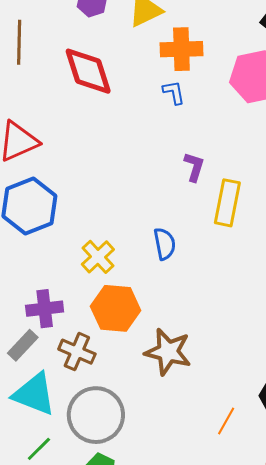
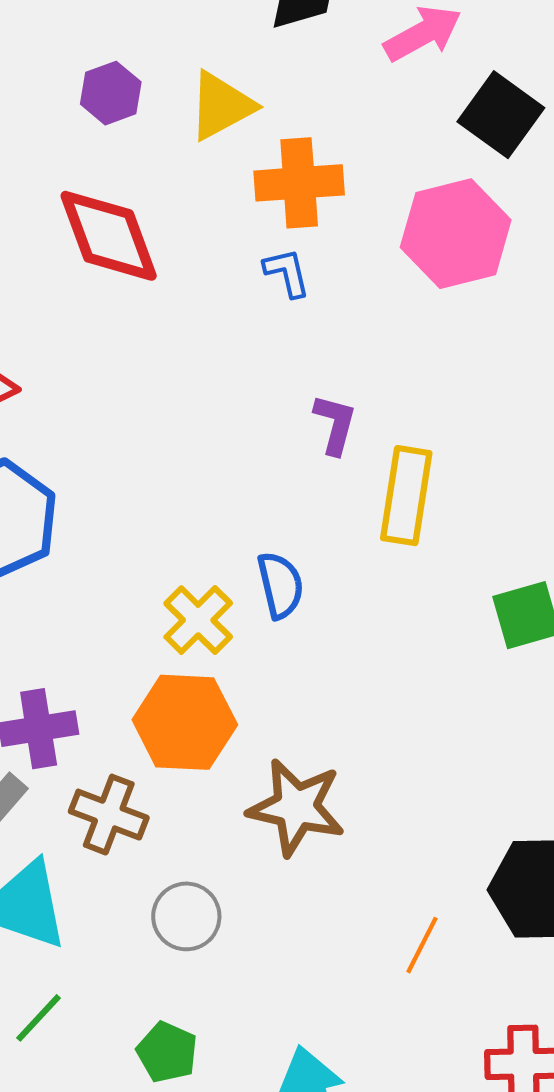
yellow cross: (98, 257) -> (198, 620), moved
gray circle: (96, 415) -> (186, 916), moved, size x0.6

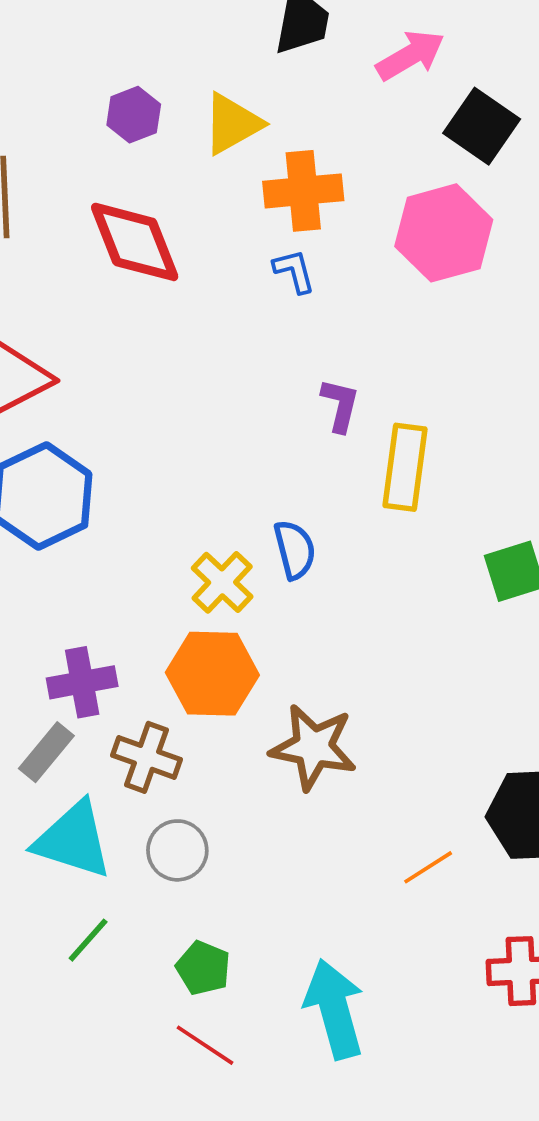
gray circle: (186, 916) -> (177, 850), moved
orange line: (422, 945) -> (428, 867), turned 32

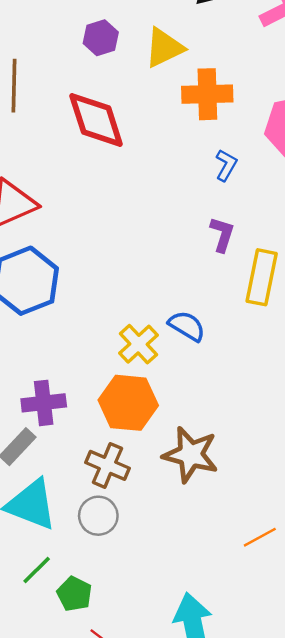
blue L-shape: (294, 271) -> (226, 165), moved, turned 40
blue semicircle: (295, 550) -> (187, 326), turned -48
brown cross: (146, 757) -> (108, 465), moved
green pentagon: (203, 968) -> (74, 594), moved

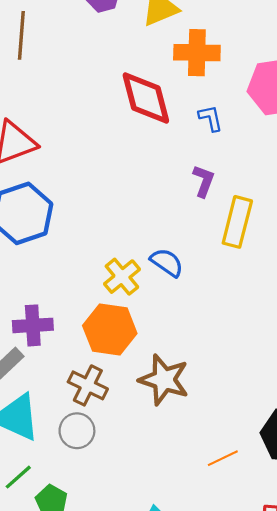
red diamond: (96, 120) -> (146, 98), moved
blue L-shape: (226, 165) -> (211, 118), turned -44

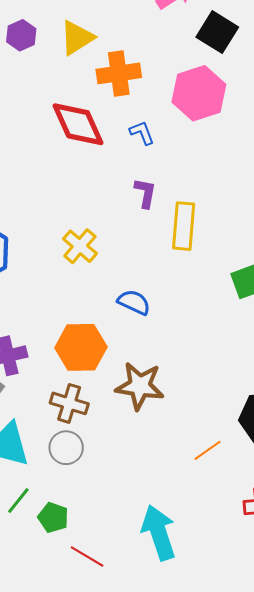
blue semicircle: (167, 262) -> (134, 302), moved
yellow cross: (122, 277) -> (80, 246), moved

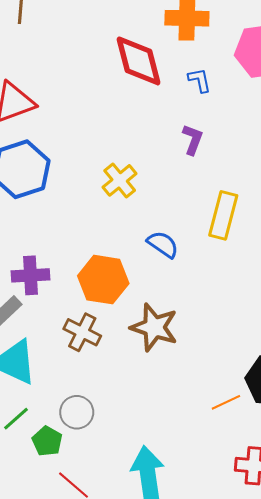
yellow rectangle: (184, 226) -> (223, 215), moved
gray circle: (66, 448) -> (77, 412), moved
orange line: (208, 450) -> (226, 402), moved

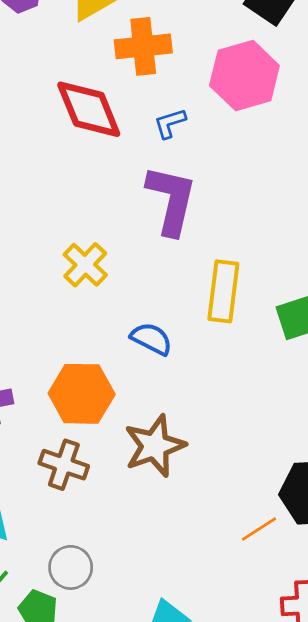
blue L-shape: (200, 80) -> (170, 123), turned -88
purple L-shape: (193, 140) -> (171, 200), size x1.8
brown star: (154, 327) -> (155, 446), turned -30

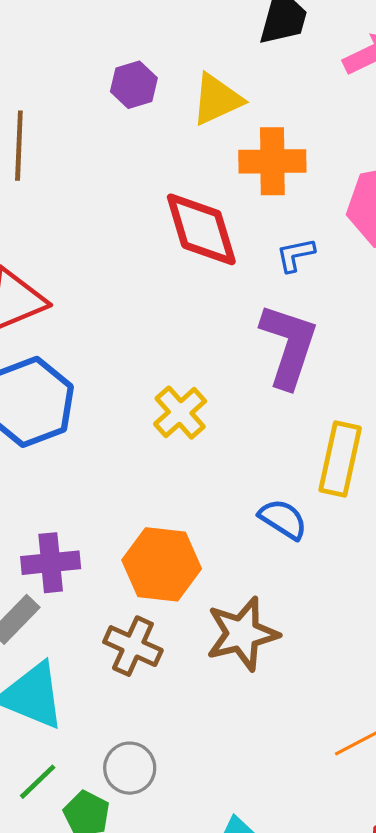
blue semicircle: (151, 339) -> (283, 519), moved

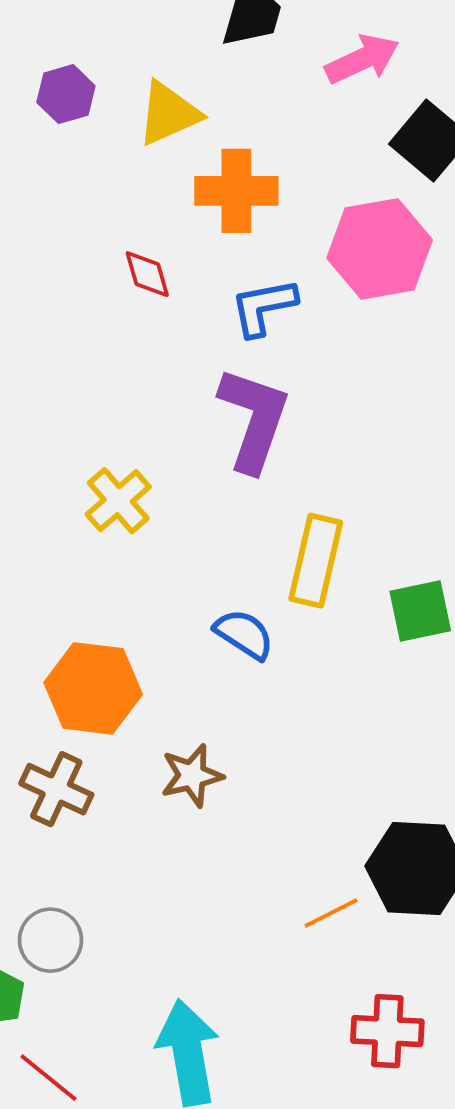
red diamond: (201, 229) -> (147, 274), size x0.5
blue L-shape: (295, 255) -> (263, 307), size x1.4
brown star: (242, 634) -> (192, 776), size x0.7

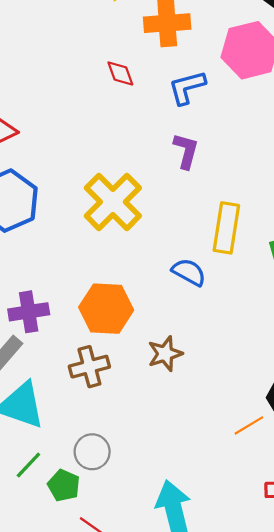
purple L-shape: (254, 419) -> (186, 151), size x0.6
yellow cross: (118, 501) -> (113, 202), size x1.6
brown cross: (56, 789) -> (89, 367), turned -36

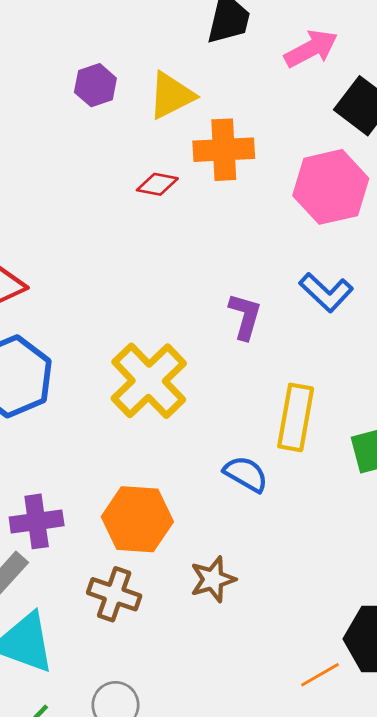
red diamond: (120, 73) -> (157, 184), moved, turned -60
blue L-shape: (187, 87) -> (326, 292), moved, turned -123
brown cross: (89, 367) -> (114, 594), turned 33

